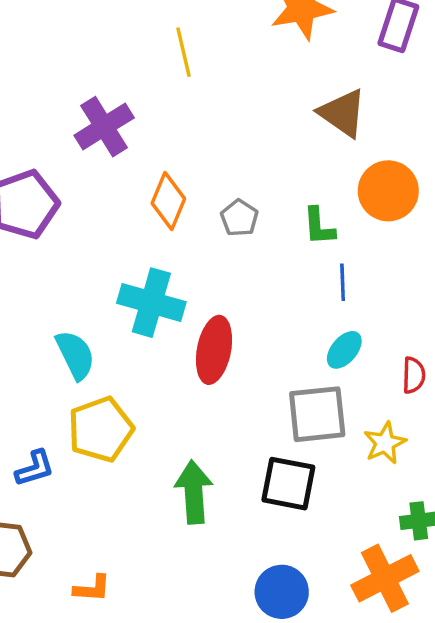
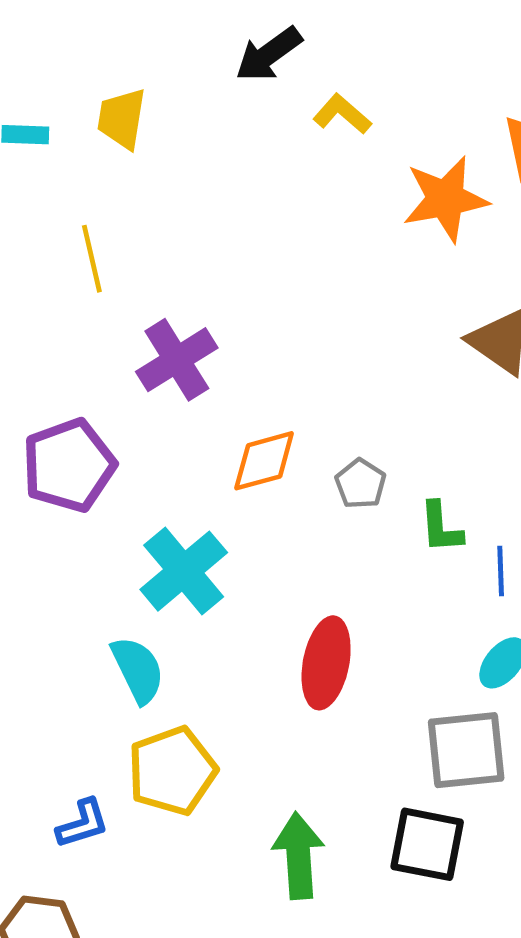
yellow line: (184, 52) -> (92, 259), moved
orange diamond: (168, 201) -> (264, 461), turned 52
green L-shape: (319, 226) -> (441, 527), moved
cyan cross: (151, 303) -> (184, 571), moved, turned 34

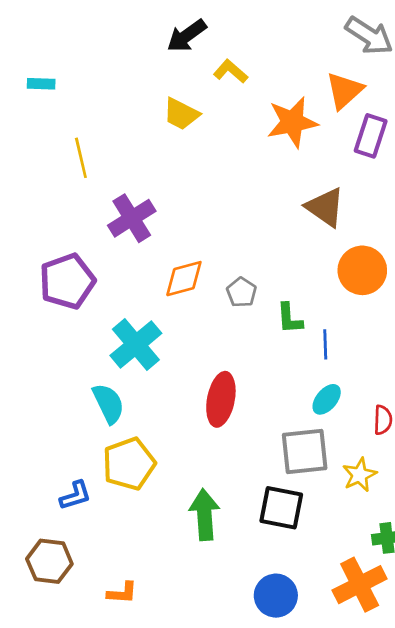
yellow trapezoid: (122, 119) -> (181, 114), moved, turned -72

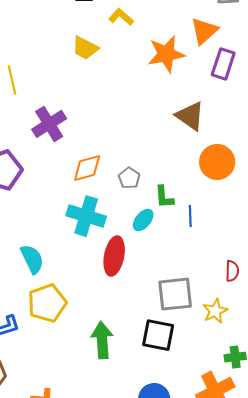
cyan cross: (136, 344) -> (86, 216), moved, turned -33
cyan ellipse: (327, 399) -> (143, 220), moved

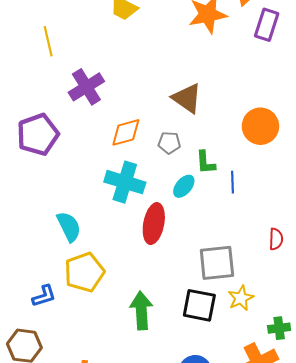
brown triangle: (190, 116) -> (187, 98), moved
gray pentagon: (129, 178) -> (169, 143), turned -30
yellow star: (215, 311) -> (241, 298), moved

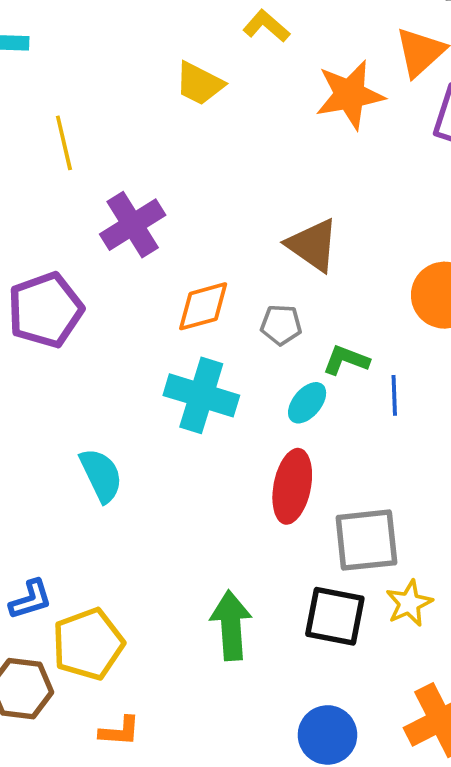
green L-shape: (206, 162) -> (346, 360), turned 115
red ellipse: (154, 224) -> (292, 486), moved
yellow pentagon: (84, 272) -> (88, 644), moved
blue L-shape: (44, 296) -> (31, 599), moved

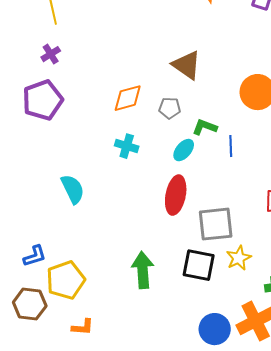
purple cross: (133, 225) -> (51, 54), moved, size x0.6
cyan cross: (201, 395) -> (127, 146), size x0.6
blue circle: (327, 735) -> (215, 329), moved

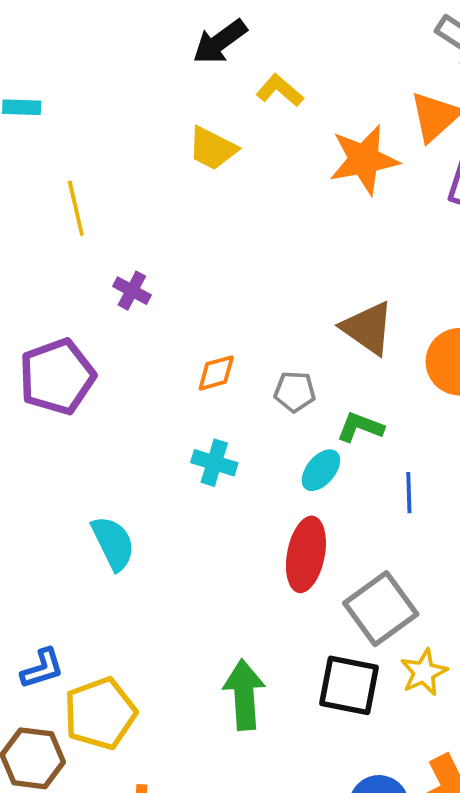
purple cross: (51, 54) -> (132, 291), moved, turned -30
brown triangle: (187, 65) -> (368, 328), moved
orange diamond: (128, 98) -> (216, 373), size x0.7
blue line: (231, 146) -> (409, 493), moved
gray square: (216, 224) -> (381, 609), turned -30

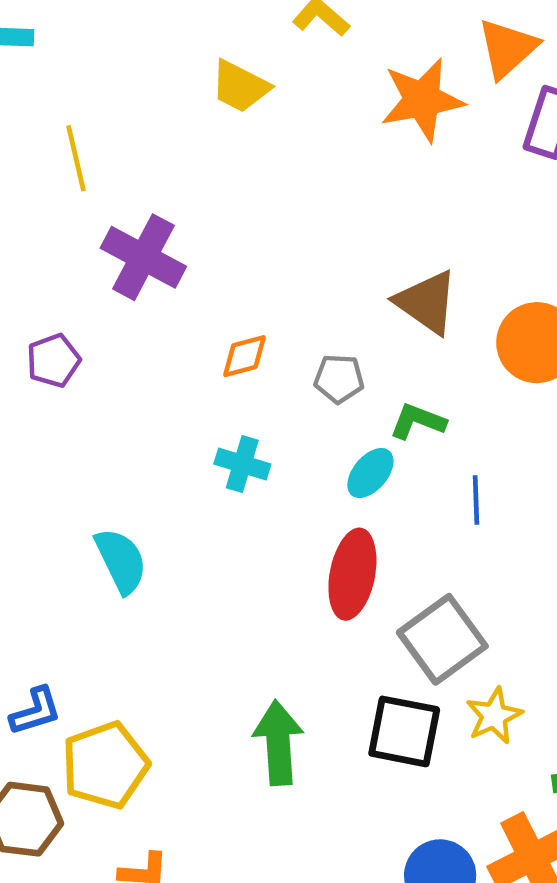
purple cross: (132, 291) -> (143, 257), size x1.8
purple pentagon: (57, 377) -> (54, 361), size x0.6

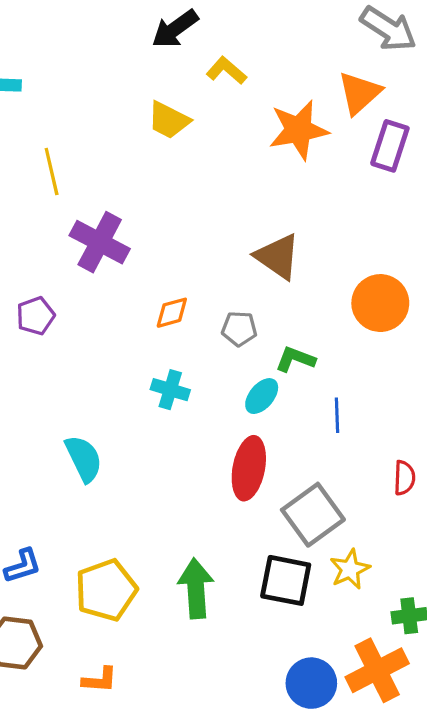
brown triangle: (427, 302) -> (278, 257), moved
yellow pentagon: (105, 765) -> (106, 590), moved

